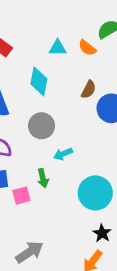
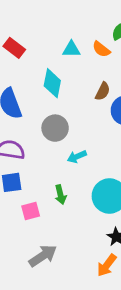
green arrow: (43, 178) -> (60, 195), moved
pink square: (21, 196) -> (31, 211), moved

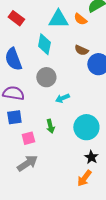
cyan triangle: (71, 49) -> (58, 19), size x1.5
brown semicircle: (103, 91) -> (81, 50), turned 88
gray arrow: (43, 256) -> (27, 163), moved

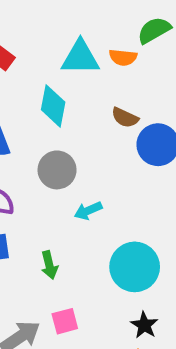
orange semicircle: (80, 19) -> (123, 57), turned -32
green arrow: (50, 126) -> (49, 265), moved
pink square: (28, 138) -> (65, 321), moved

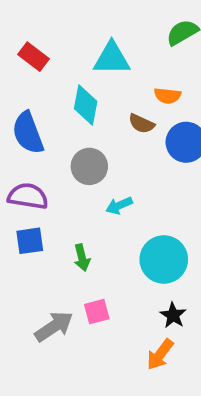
orange semicircle: (123, 57) -> (168, 96), moved
brown semicircle: (125, 118) -> (141, 124), moved

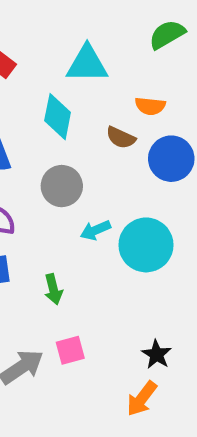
cyan circle: (164, 259) -> (146, 245), moved

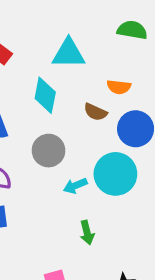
green semicircle: (167, 34) -> (132, 30), turned 40
cyan circle: (146, 245) -> (115, 174), moved
green arrow: (53, 289) -> (87, 233), moved

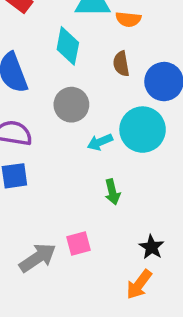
orange semicircle: (119, 87) -> (128, 19), moved
brown semicircle: (95, 112) -> (121, 64), turned 55

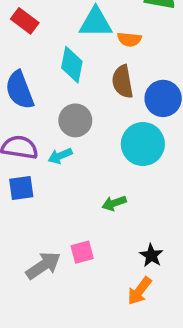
brown semicircle: (121, 64) -> (123, 82), size x1.4
cyan arrow: (100, 142) -> (60, 156), moved
green arrow: (112, 192) -> (114, 203), turned 85

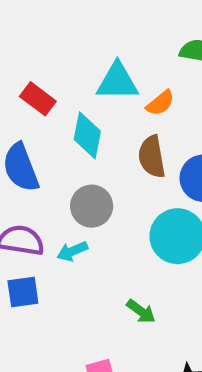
red rectangle: (25, 21) -> (38, 99), moved
orange semicircle: (129, 39) -> (160, 103), turned -45
green arrow: (114, 203) -> (141, 311), turned -125

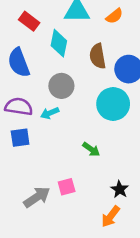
orange semicircle: (160, 103) -> (114, 16), moved

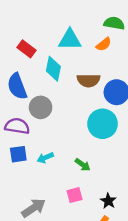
brown semicircle: (98, 56) -> (88, 81), turned -80
gray circle: (61, 86) -> (41, 107), moved
cyan arrow: (50, 113) -> (45, 158), moved
pink square: (67, 187) -> (74, 195), moved

